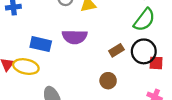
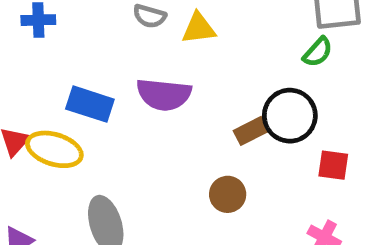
green semicircle: (144, 20) -> (318, 52), moved, size x0.6
black circle: (144, 51) -> (290, 116), moved

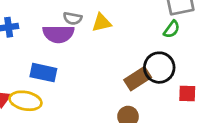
purple semicircle: (164, 95) -> (58, 34), moved
brown rectangle: (251, 131) -> (138, 79), size x1.4

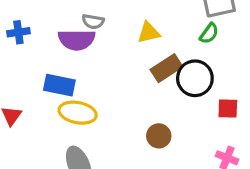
yellow triangle: (102, 23) -> (149, 33), moved
brown rectangle: (138, 79) -> (166, 68), moved
yellow ellipse: (26, 101) -> (78, 113), moved

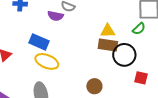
yellow triangle: (149, 33) -> (108, 31), moved
purple semicircle: (77, 40) -> (55, 16), size x0.7
brown rectangle: (166, 68) -> (108, 45), turned 30

